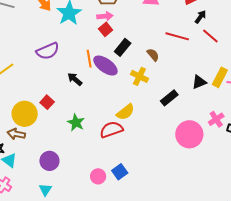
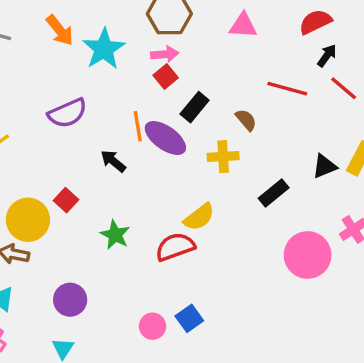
yellow cross: (139, 76) -> (223, 157), turned -30

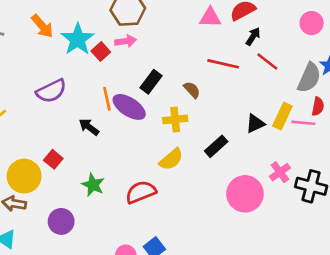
pink triangle: (243, 26) -> (210, 17), moved
red square: (166, 76) -> (101, 51), moved
yellow semicircle: (199, 217) -> (171, 159), moved
purple circle: (70, 300) -> (61, 221), moved

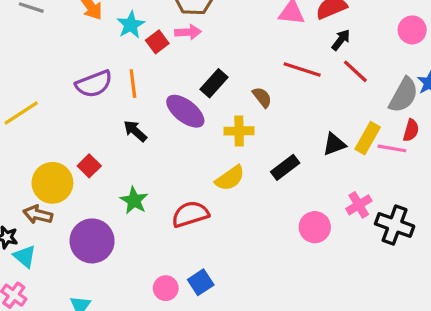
cyan star: (78, 39) -> (131, 25), size x0.7
orange line: (107, 99) -> (133, 84), moved
pink circle: (245, 194) -> (315, 227), size x0.7
purple circle: (61, 221) -> (92, 241), size x1.4

